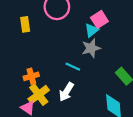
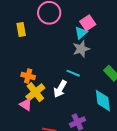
cyan line: (73, 67) -> (73, 73), moved
orange cross: (31, 76) -> (28, 76), turned 32

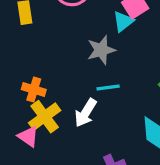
gray star: (81, 49) -> (101, 50), moved
cyan line: (73, 73) -> (108, 87), turned -32

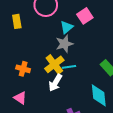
cyan triangle: (123, 21) -> (67, 27), moved
yellow cross: (45, 117) -> (54, 64), moved

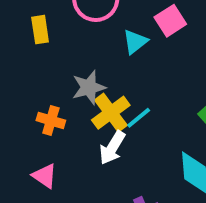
gray star: (64, 44) -> (89, 87), moved
cyan line: (69, 67) -> (139, 118), turned -32

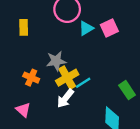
yellow rectangle: (40, 30) -> (24, 27), moved
cyan triangle: (135, 42) -> (86, 28), moved

